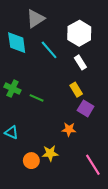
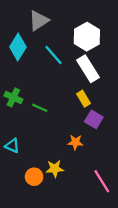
cyan diamond: (17, 43) -> (18, 47), turned 40
white rectangle: (80, 62) -> (88, 69), size x1.6

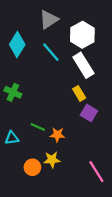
gray triangle: (39, 21) -> (49, 20), moved
green line: (40, 108) -> (38, 127), moved
orange star: (75, 142) -> (57, 135), moved
cyan triangle: (12, 146) -> (12, 138), turned -32

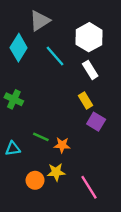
gray triangle: (49, 20) -> (40, 21), moved
white rectangle: (83, 65) -> (90, 70), size x0.7
pink line: (96, 172) -> (89, 187), moved

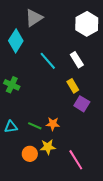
white hexagon: (89, 37) -> (87, 24), moved
cyan line: (55, 56) -> (48, 61), moved
green line: (41, 137) -> (35, 126), moved

